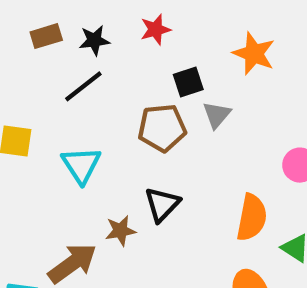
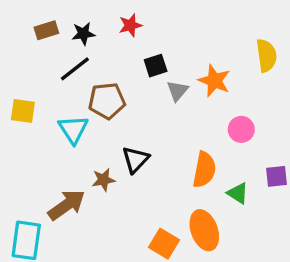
orange star: (254, 54) -> (214, 81), moved
brown pentagon: (162, 128) -> (107, 101), moved

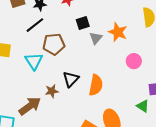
orange semicircle: (204, 170) -> (96, 85), moved
green triangle: (238, 193) -> (143, 106), moved

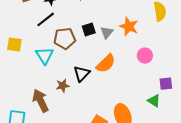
black square: (83, 23) -> (89, 29), moved
orange semicircle: (96, 85) -> (106, 64), moved, turned 35
brown arrow: (30, 106) -> (41, 101), turned -80

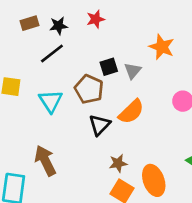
orange star: (129, 26) -> (162, 47), moved
brown pentagon: (65, 38) -> (89, 89), moved, turned 30
brown star: (63, 86) -> (118, 163), moved

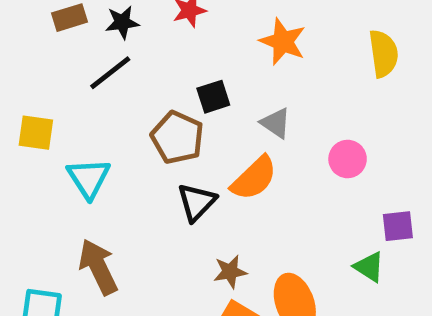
orange star: (162, 47) -> (283, 42), moved
gray triangle: (133, 71) -> (276, 123), moved, turned -36
cyan triangle: (51, 101) -> (89, 178), moved

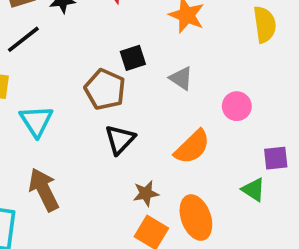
black line: (110, 73) -> (23, 39), moved
orange semicircle: (254, 178) -> (192, 147), moved

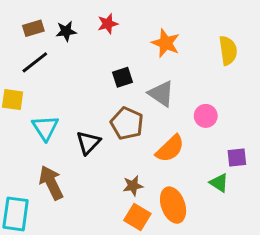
gray triangle: (181, 78) -> (161, 94), size x1.4
brown pentagon: (105, 89) -> (127, 123), moved
black triangle: (120, 140) -> (88, 143), moved

